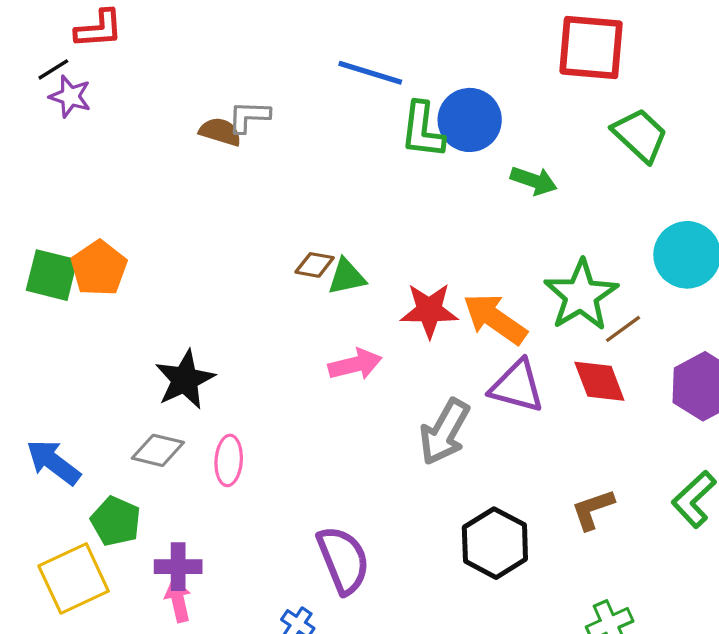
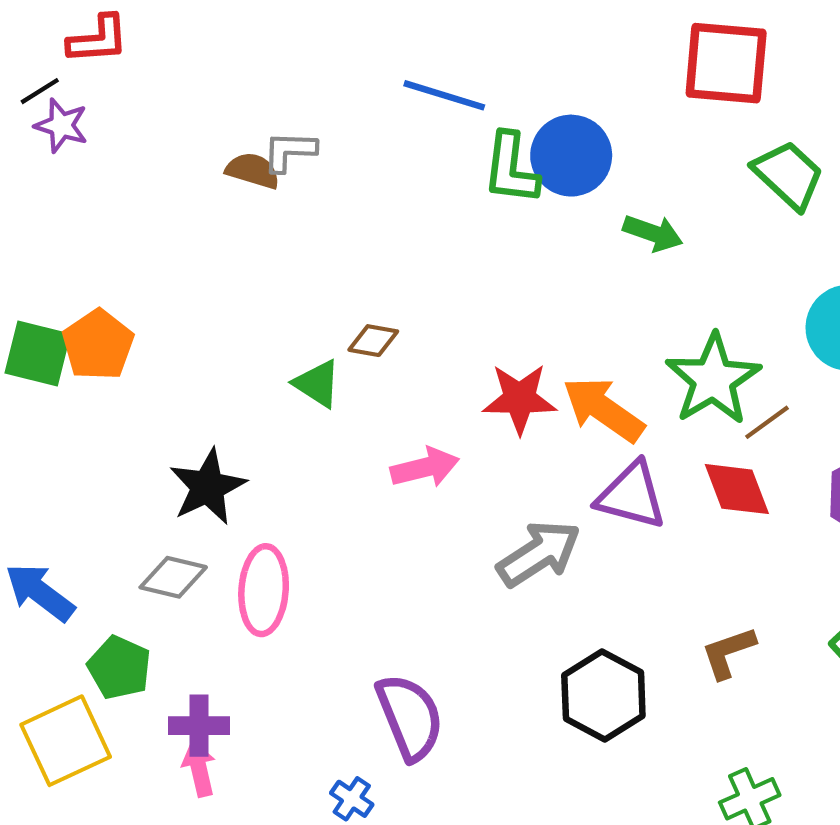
green triangle: (347, 277) -> (317, 384), moved, turned 45
gray arrow: (444, 432) -> (539, 554), turned -152
pink ellipse: (229, 460) -> (264, 590), size x1.4

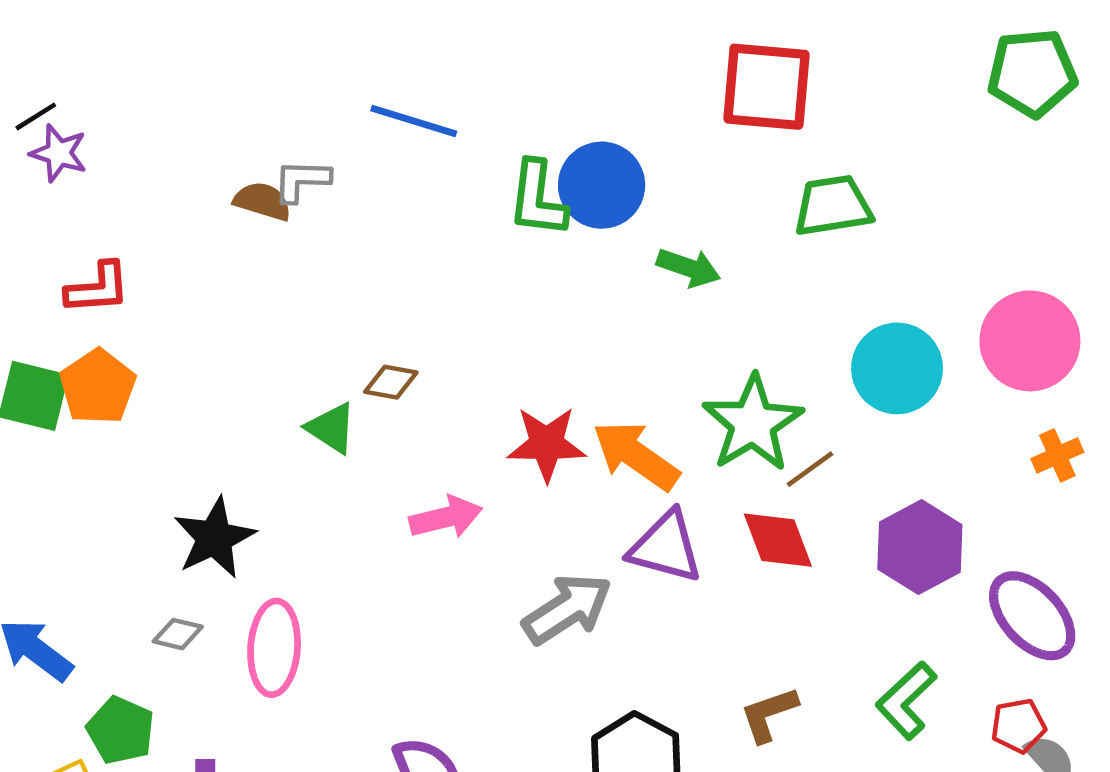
red L-shape: (98, 39) -> (98, 288), moved
blue line: (444, 95) -> (414, 121), moved
green trapezoid: (788, 175) -> (833, 206), turned -52
gray diamond: (173, 577) -> (178, 634), size x0.7

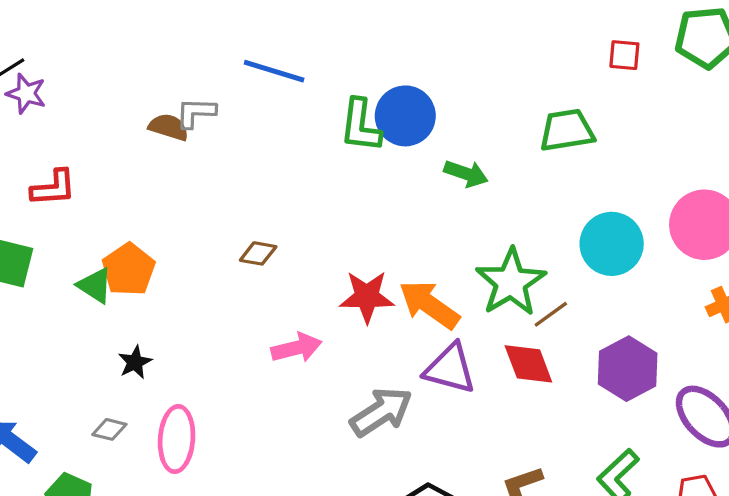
red square: (766, 87) -> (624, 55), moved, size x0.5
orange pentagon: (98, 387) -> (129, 269), moved
green triangle: (331, 428) -> (95, 285), moved
black star: (214, 538) -> (135, 362), size x0.6

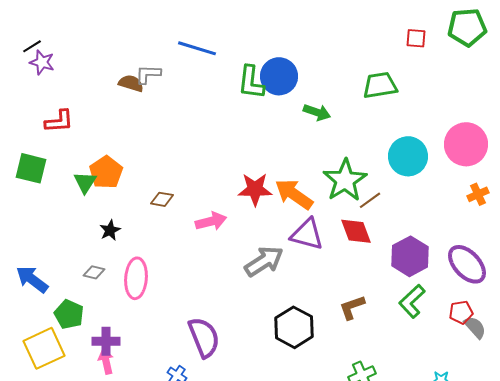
brown diamond: (258, 253) -> (162, 199), moved
green triangle: (95, 285) -> (85, 182), turned 30
purple hexagon: (628, 369) -> (410, 256), moved

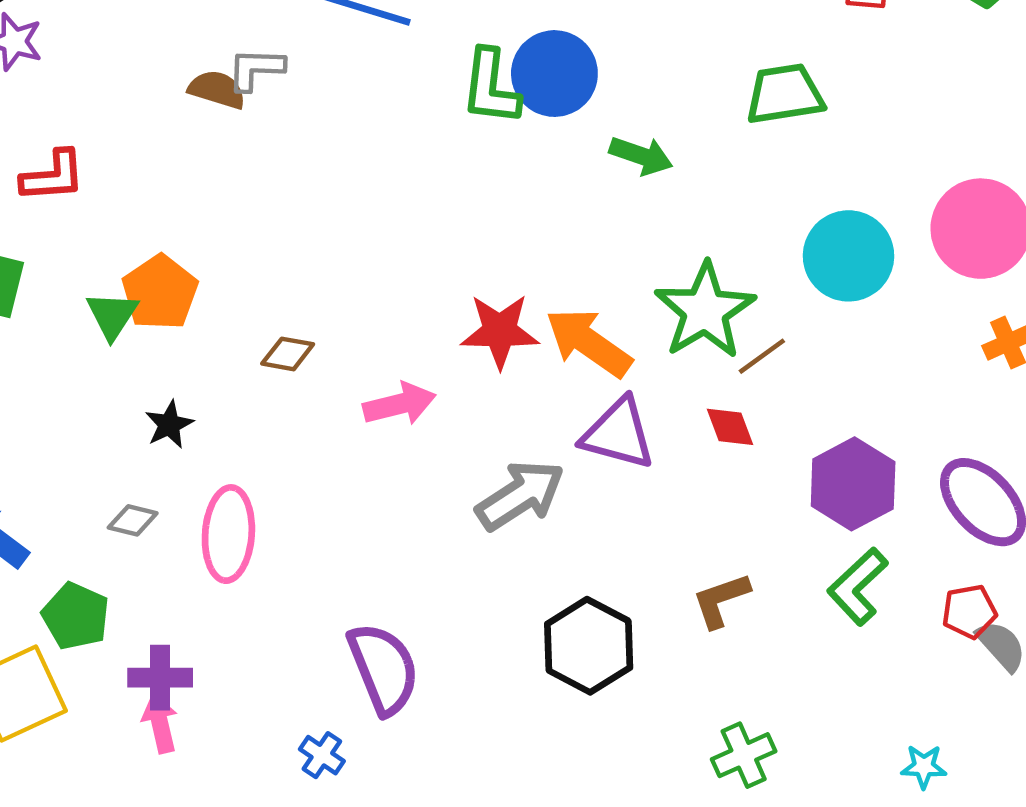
red diamond: (356, 231) -> (730, 427), size x0.7

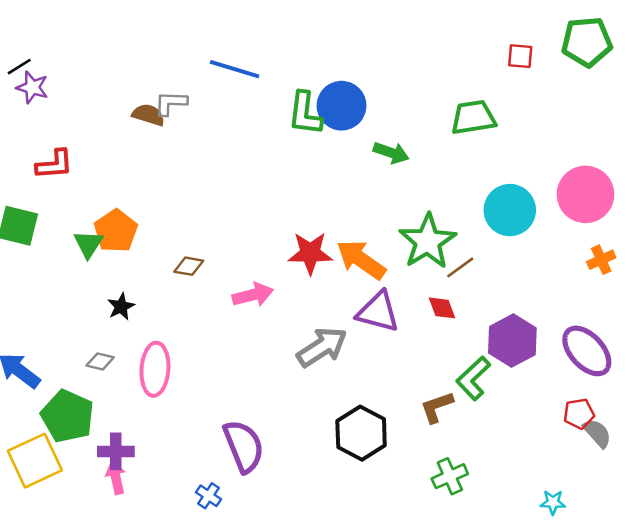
green L-shape: (858, 586) -> (473, 378), moved
green pentagon: (76, 616) -> (68, 416), size x1.4
green cross: (744, 755) -> (450, 476), moved

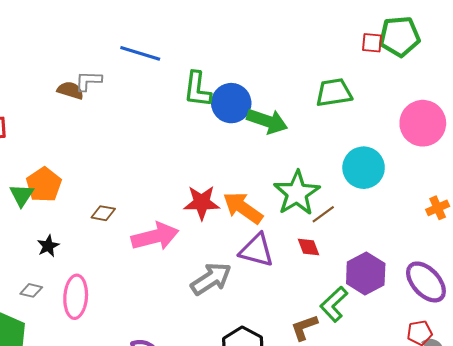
green pentagon: (587, 42) -> (400, 36), moved
blue circle: (342, 106) -> (231, 103), moved
green arrow: (391, 153) -> (267, 121), size x1.4
pink circle: (585, 194) -> (423, 123), moved
pink arrow: (253, 295) -> (155, 236), size x1.4

